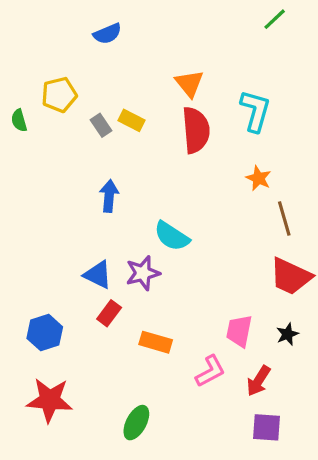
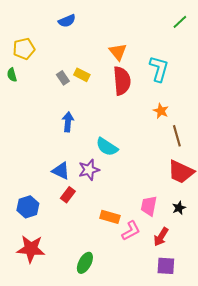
green line: (275, 19) -> (180, 22), moved
yellow pentagon: (59, 95) -> (24, 49), moved
orange rectangle: (156, 342) -> (110, 217), moved

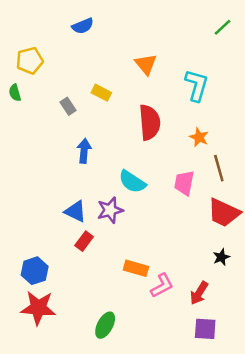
gray rectangle: (63, 78) -> (68, 106), moved
red semicircle: (122, 81) -> (150, 122), moved
pink trapezoid: (149, 206) -> (184, 183), moved
blue hexagon: (28, 207) -> (35, 271), moved

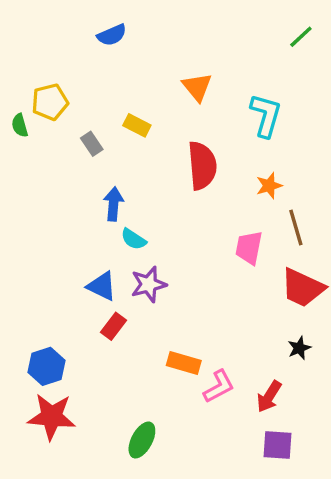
yellow pentagon: (30, 61) -> (50, 102), moved
orange star: (199, 137) -> (269, 186), turned 30
cyan semicircle: (132, 182) -> (134, 239), moved, size x0.7

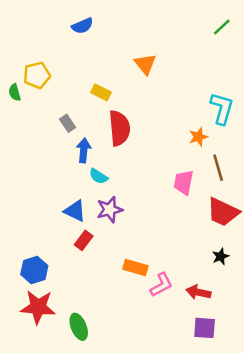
cyan L-shape: (266, 115) -> (222, 108), moved
gray rectangle: (92, 144) -> (68, 123), moved
red semicircle: (202, 166) -> (119, 128), moved
red arrow: (269, 397) -> (198, 292), turned 70
green ellipse: (142, 440) -> (79, 327), moved, turned -50

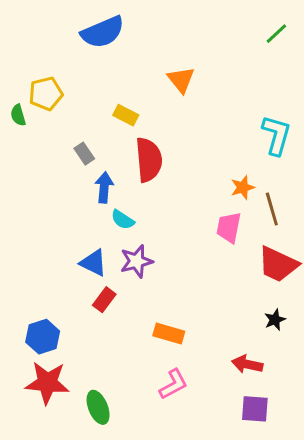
blue semicircle: (82, 26) -> (103, 32), size x1.6
orange star: (198, 137) -> (243, 187), moved
pink L-shape: (161, 285) -> (173, 384), moved

